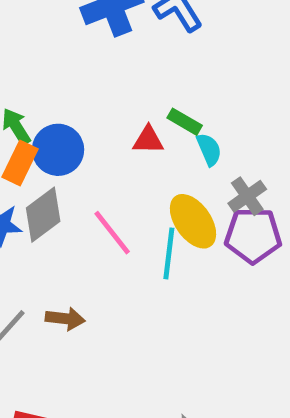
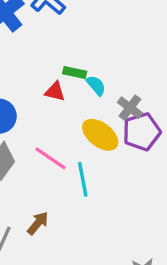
red triangle: (148, 140) -> (55, 92), turned 30
cyan line: (169, 253) -> (83, 179), moved
brown arrow: (65, 319) -> (38, 223), turned -40

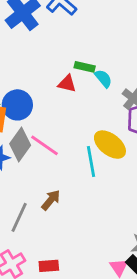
yellow ellipse: (100, 135) -> (110, 145), moved
pink line: (51, 158) -> (44, 145), moved

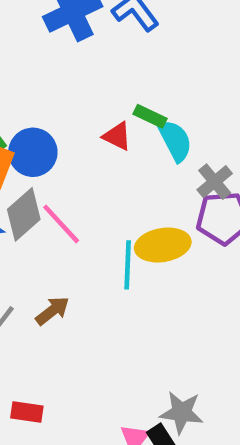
cyan semicircle: (103, 78) -> (175, 141), size x1.4
yellow ellipse: (110, 145) -> (163, 245), turned -60

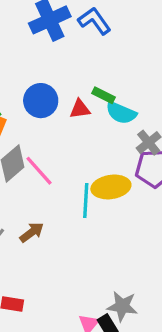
red triangle: (117, 136) -> (80, 109), turned -35
cyan semicircle: (175, 141) -> (121, 113), turned 140
blue circle: (33, 152) -> (41, 101), moved

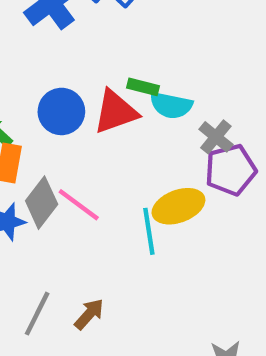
red triangle: (80, 109) -> (116, 112), size x1.6
brown arrow: (32, 232) -> (89, 314), moved

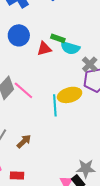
blue circle: (61, 111) -> (19, 35), moved
red triangle: (116, 112) -> (44, 49), size x0.7

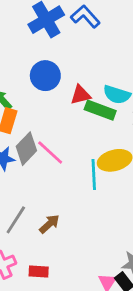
green rectangle: (58, 38) -> (100, 110), moved, size x1.5

